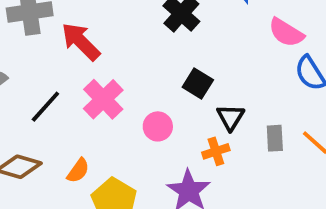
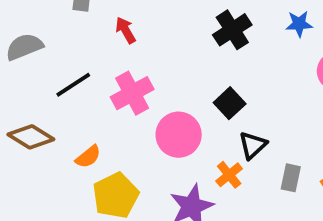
red arrow: (81, 41) -> (126, 30), size x0.6
pink circle: (158, 126) -> (179, 135), size x1.5
orange cross: (216, 151) -> (229, 175), turned -36

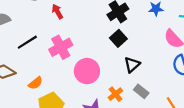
black square: (230, 103) -> (118, 38), moved
black triangle: (253, 145) -> (132, 65), moved
gray rectangle: (291, 178) -> (141, 91), moved, turned -64

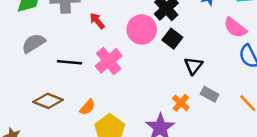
black line: (27, 42) -> (70, 62), turned 48
pink circle: (87, 71) -> (142, 30), moved

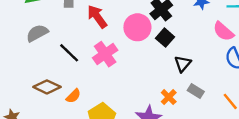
red arrow: (97, 21) -> (97, 17), size x1.5
black line: (70, 62) -> (69, 53), turned 35
orange semicircle: (87, 107) -> (73, 96), moved

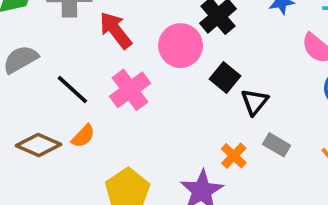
black square: (165, 38) -> (225, 77), moved
orange semicircle: (73, 96) -> (83, 136), moved

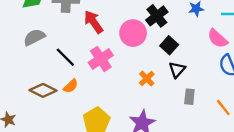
black square: (225, 77) -> (169, 45), moved
gray rectangle: (277, 145) -> (189, 97), turned 63
orange cross: (234, 156) -> (147, 78), moved

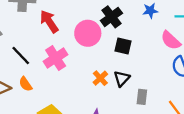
black square: (169, 45) -> (123, 46), turned -30
black triangle: (177, 70) -> (122, 79), moved
orange semicircle: (71, 86) -> (25, 84), turned 98

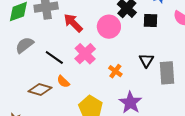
black square: (123, 46) -> (150, 20), moved
orange cross: (100, 78) -> (115, 71), moved
gray rectangle: (142, 97) -> (167, 73), size x1.6

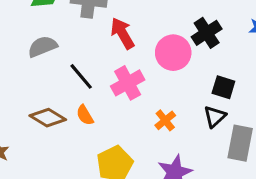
black square: (150, 20) -> (223, 87), moved

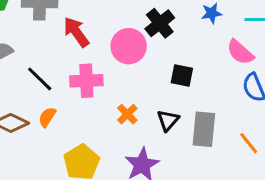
pink cross: (128, 83) -> (86, 81), turned 32
orange semicircle: (85, 115) -> (47, 117), turned 70
black triangle: (215, 117) -> (168, 120), moved

